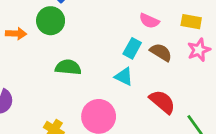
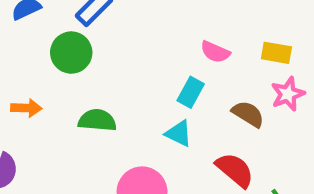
orange arrow: (16, 34) -> (26, 108), moved
brown semicircle: (161, 52) -> (248, 114), moved

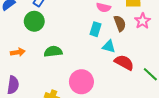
brown semicircle: (248, 114) -> (120, 23), moved, turned 49
cyan triangle: (179, 133) -> (109, 46), moved

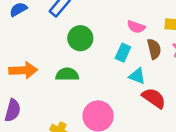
green circle: (34, 21) -> (80, 38), moved
orange arrow: (18, 52) -> (23, 70), size x1.5

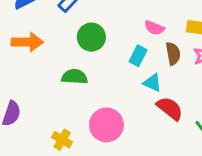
orange arrow: (23, 70) -> (27, 42), moved

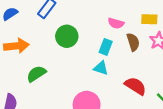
green semicircle: (75, 77) -> (36, 74), moved, turned -30
cyan triangle: (152, 83) -> (101, 68), moved

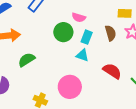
pink semicircle: (116, 23) -> (79, 17), moved
green circle: (67, 36) -> (63, 32), moved

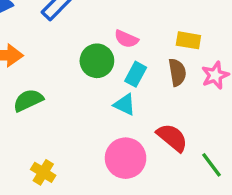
yellow rectangle: (125, 13) -> (188, 40), moved
pink circle: (70, 87) -> (126, 158), moved

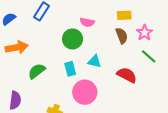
cyan rectangle: (136, 74) -> (70, 69), moved, turned -32
pink circle: (126, 158) -> (85, 92), moved
green line: (211, 165) -> (149, 56), moved

